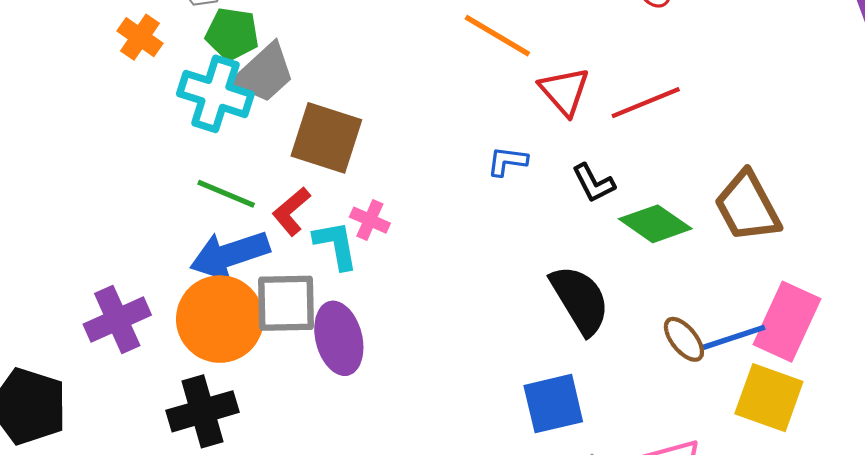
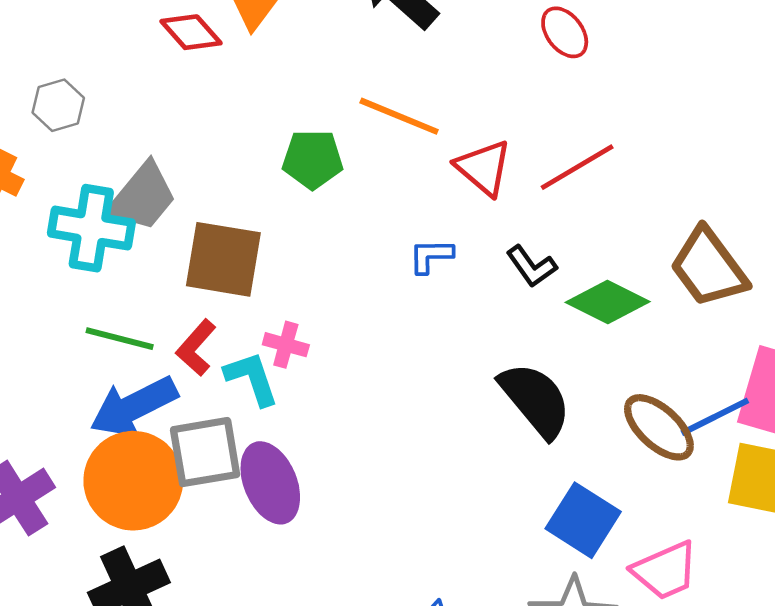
green pentagon: (232, 34) -> (313, 159), moved
brown ellipse: (684, 339) -> (659, 427), size x1.4
blue square: (553, 404) -> (583, 520), moved, turned -36

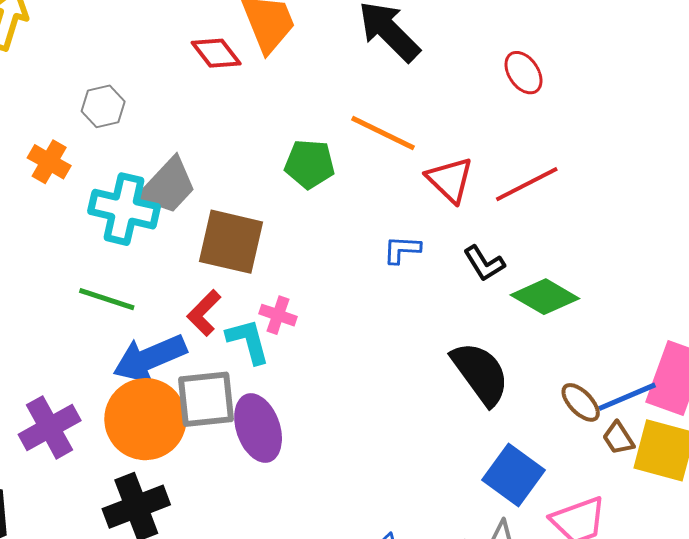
brown trapezoid: (709, 268) -> (618, 438), moved, size x0.5
green line: (120, 339) -> (107, 299), moved
brown ellipse: (659, 427) -> (581, 402), size x0.7

